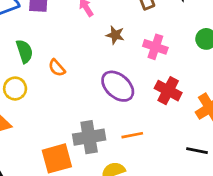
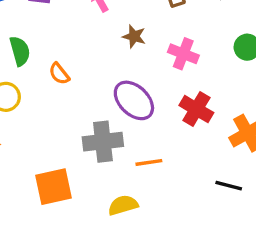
gray cross: (89, 137) -> (103, 142), moved

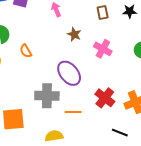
red cross: (196, 109) -> (105, 98), moved

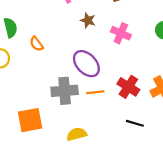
orange line: (73, 112) -> (95, 92), moved
black line: (120, 133) -> (135, 123), moved

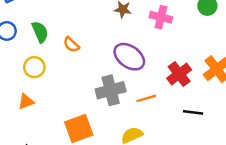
red cross: (128, 87) -> (179, 74), turned 30
orange line: (95, 92) -> (146, 98), moved

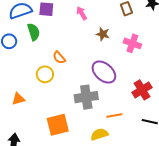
green semicircle: (40, 32) -> (34, 32), moved
yellow circle: (34, 67) -> (45, 74), moved
orange line: (146, 98) -> (114, 116), moved

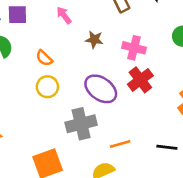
orange semicircle: (59, 58) -> (44, 58), moved
yellow circle: (45, 74) -> (47, 87), moved
red cross: (142, 90) -> (140, 80), moved

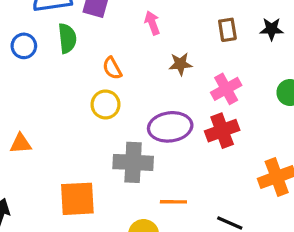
brown star: (94, 40) -> (180, 64), turned -30
pink cross: (134, 48) -> (226, 89), turned 30
purple ellipse: (101, 89) -> (170, 127), turned -60

